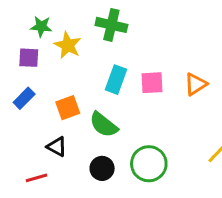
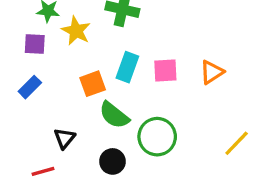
orange square: (68, 108) -> (93, 84), moved
black triangle: (57, 147) -> (65, 138), turned 40
green circle: (149, 164) -> (157, 137), moved

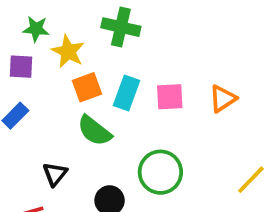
orange square: (93, 84) -> (87, 87), moved
green semicircle: (114, 115) -> (94, 131), moved

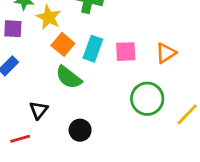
orange square: (87, 87) -> (63, 44), turned -30
green circle: (160, 172) -> (147, 99), moved

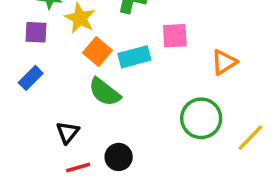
cyan rectangle: (93, 49) -> (134, 57), turned 55
pink square: (126, 52) -> (175, 36), moved
red line: (20, 139) -> (78, 168), moved

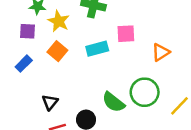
orange square: (97, 52) -> (57, 51), moved
green semicircle: (105, 92) -> (113, 102), moved

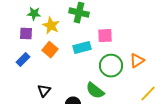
orange triangle: (161, 52) -> (137, 61), moved
green circle: (145, 92) -> (111, 66), moved

